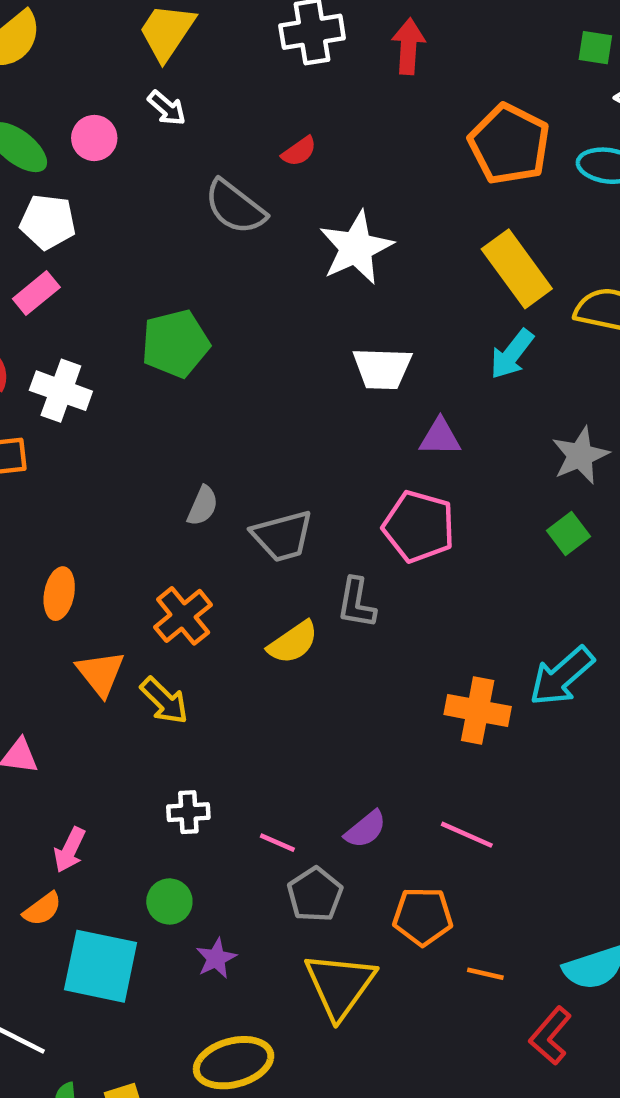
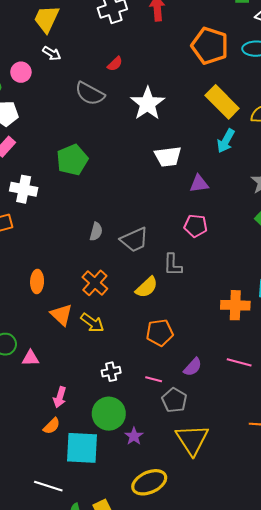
pink pentagon: (419, 526) -> (196, 226), size x0.7
green circle: (169, 901) -> (109, 414), size x1.6
orange pentagon: (423, 916) -> (160, 333), moved

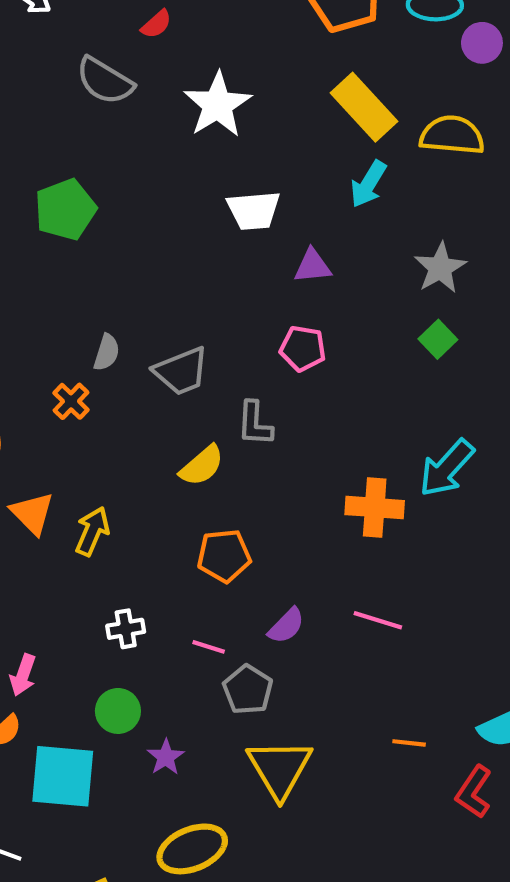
orange cross: (95, 283) -> (71, 401), moved, size x0.7
yellow arrow: (92, 323) -> (92, 531), turned -105
green circle: (109, 414) -> (118, 711), size x0.7

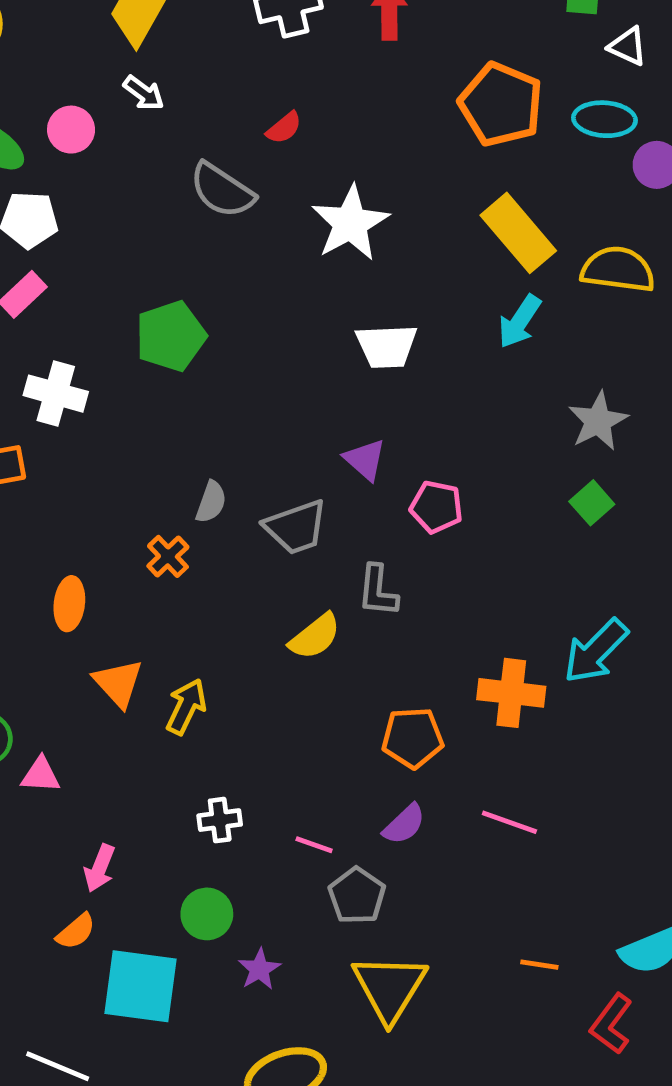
purple triangle: (313, 266) -> (365, 460), moved, turned 45
orange pentagon: (224, 556) -> (413, 738), moved

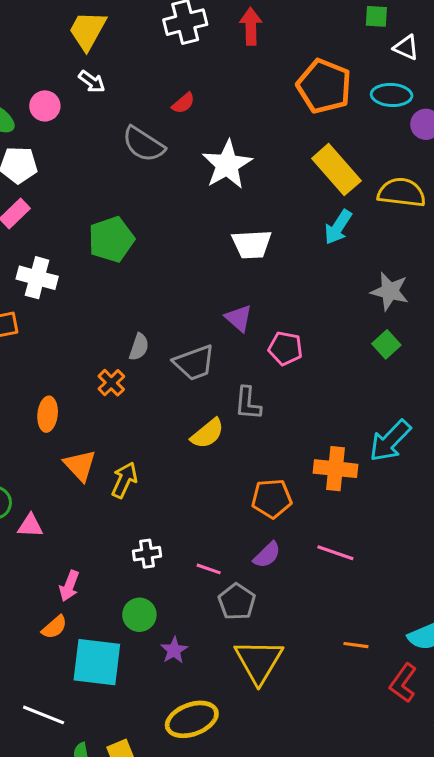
gray star: (598, 421) -> (390, 291), turned -30

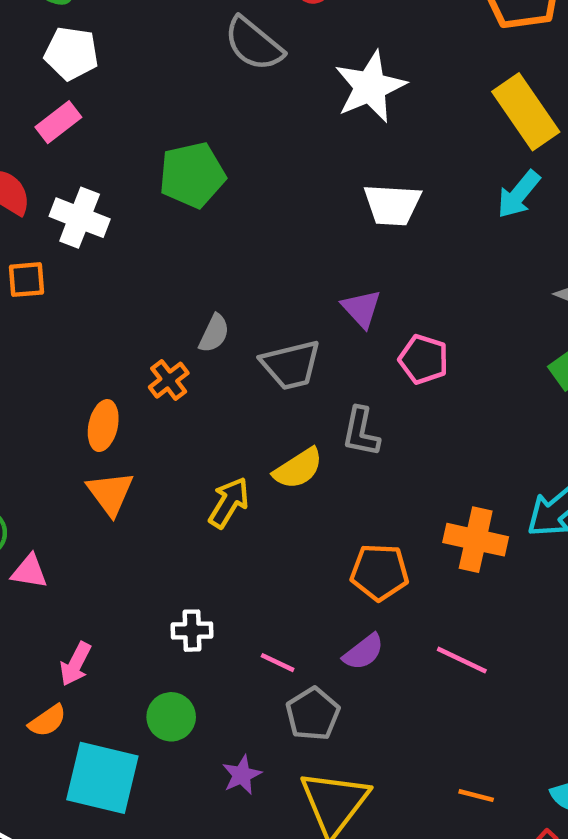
orange ellipse: (48, 414) -> (103, 426), moved
yellow arrow: (124, 480) -> (229, 503), moved
purple star: (174, 650) -> (242, 775), moved

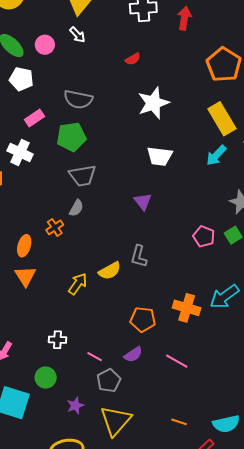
gray semicircle: (254, 44) -> (78, 99), moved, turned -32
pink rectangle: (58, 122) -> (34, 118), moved
pink pentagon: (424, 359) -> (204, 236), moved
gray trapezoid: (291, 365) -> (83, 176), moved

